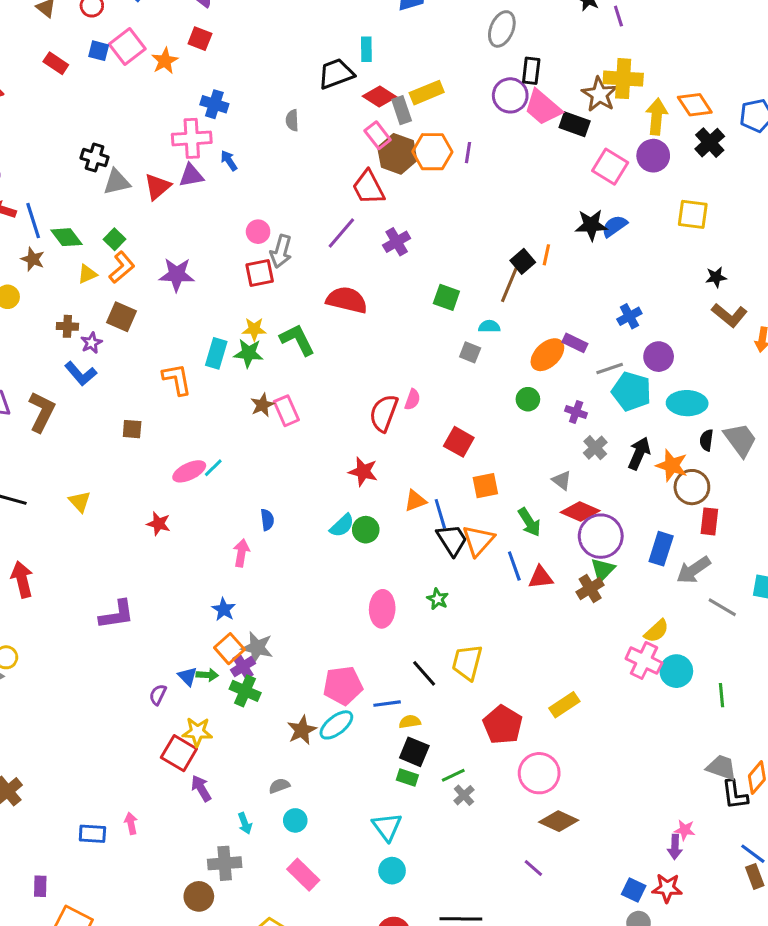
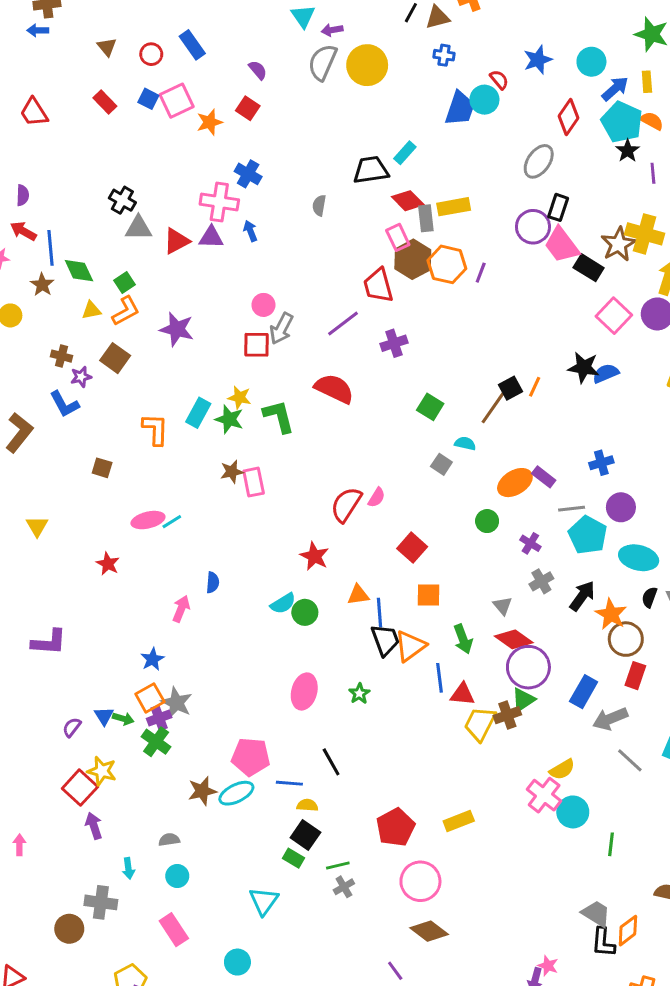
cyan rectangle: (366, 49) -> (405, 153), turned 30
yellow trapezoid: (467, 662) -> (480, 724), moved
cyan circle: (392, 871) -> (237, 962), moved

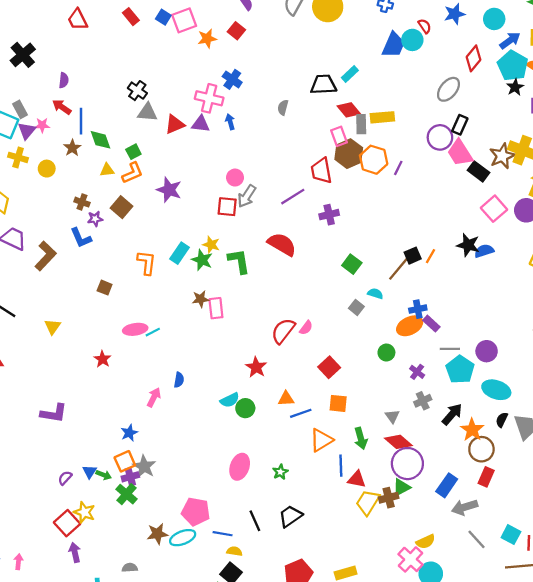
blue cross: (601, 463) -> (418, 309), moved
blue line: (380, 613) -> (301, 413), turned 70
black trapezoid: (385, 640) -> (290, 516), moved, turned -110

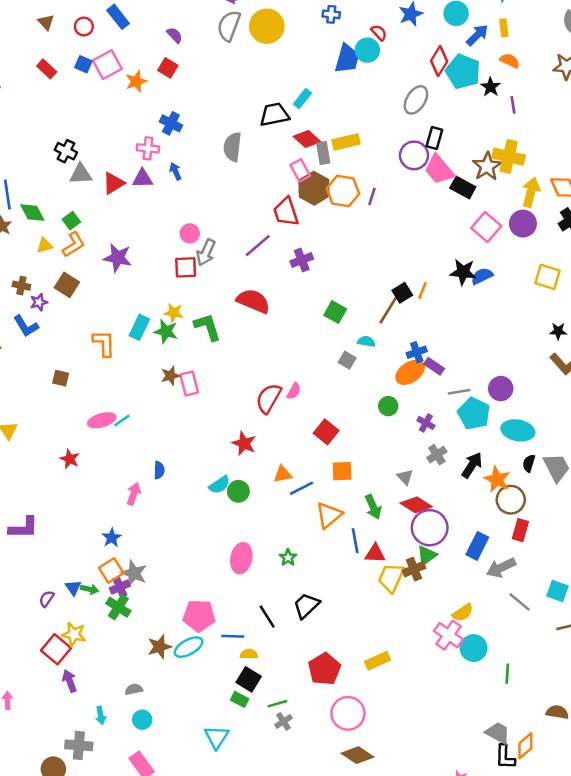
cyan pentagon: (513, 66) -> (463, 71), moved
pink cross: (209, 98) -> (148, 148), size x0.7
gray semicircle: (283, 107) -> (232, 147), size x1.6

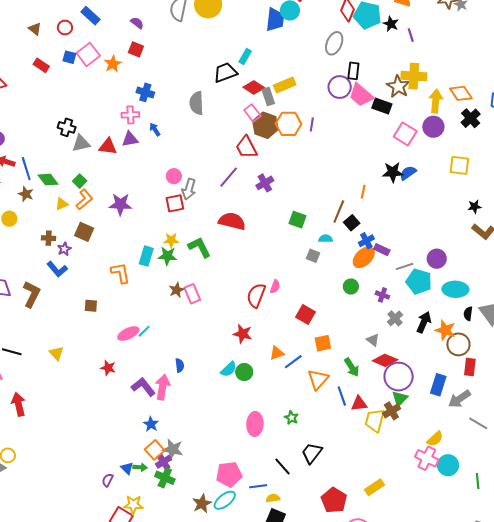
red triangle: (113, 183) -> (108, 147), turned 48
black square: (402, 293) -> (352, 223), moved
pink arrow: (134, 494) -> (163, 387), size x1.4
purple L-shape: (23, 528) -> (143, 387), moved, turned -120

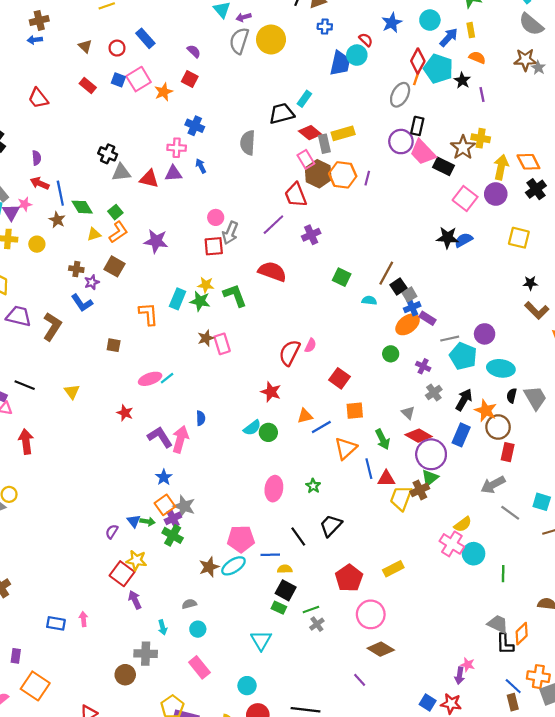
yellow cross: (414, 76) -> (481, 138), size x0.7
orange line: (363, 192) -> (416, 78), moved
gray square: (313, 256) -> (409, 294), moved, turned 32
blue rectangle: (438, 385) -> (461, 435), moved

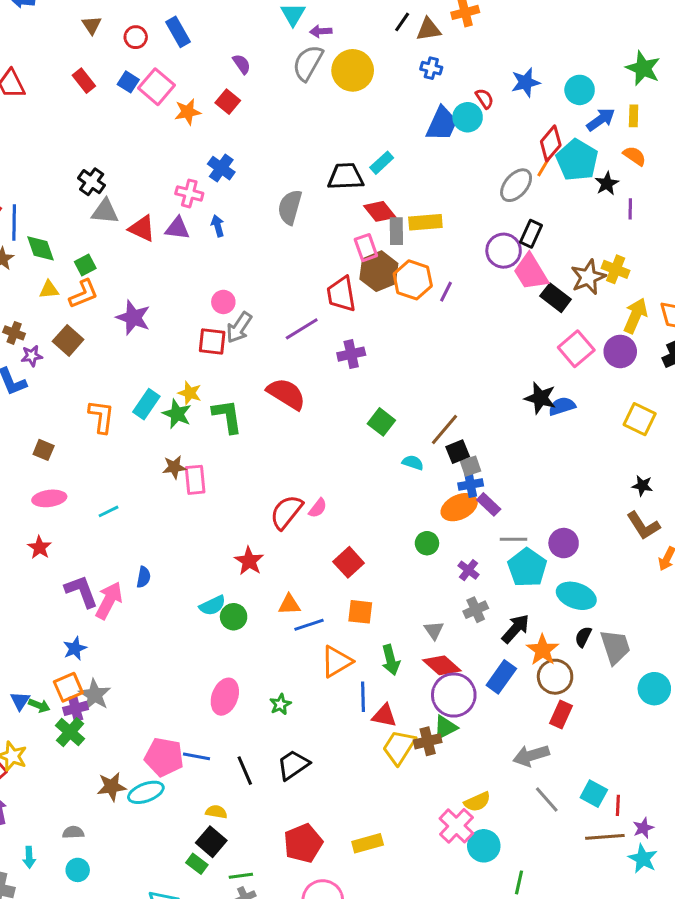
pink square: (139, 79) -> (157, 87), turned -30
pink ellipse: (150, 379) -> (49, 498), moved
blue line: (270, 555) -> (196, 756), moved

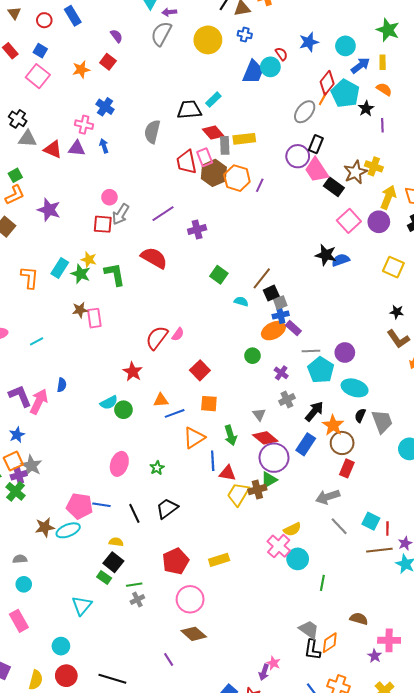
yellow circle: (353, 70) -> (208, 40), moved
pink square: (157, 87) -> (38, 76), moved
red trapezoid: (341, 294) -> (186, 162), moved

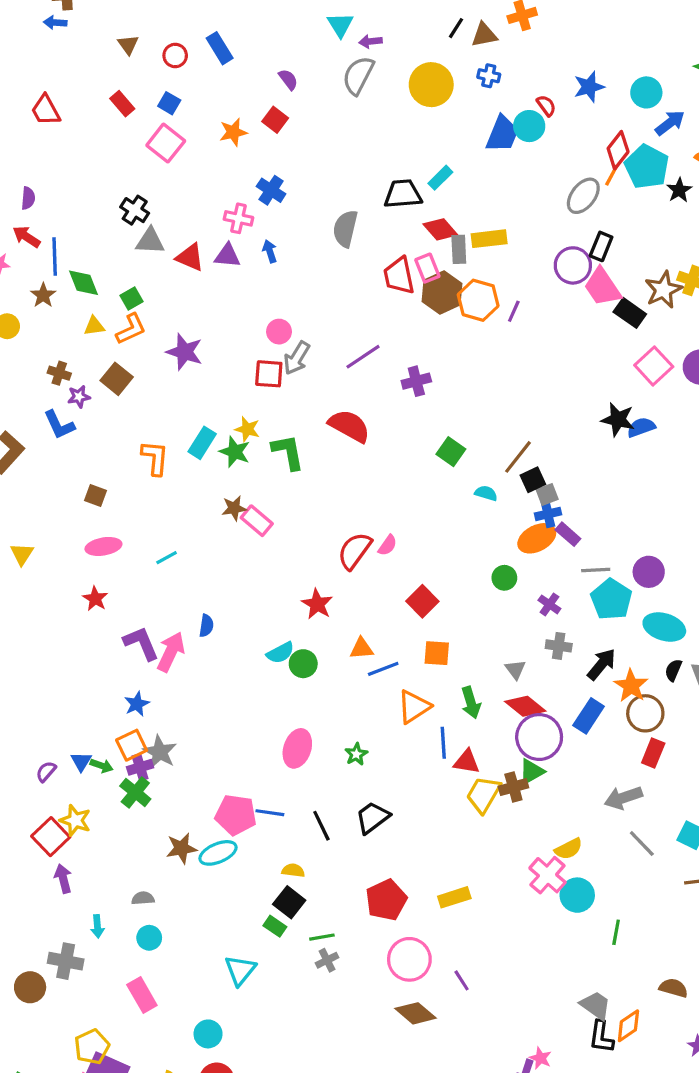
pink rectangle: (94, 318) -> (257, 521), turned -42
gray cross: (287, 399) -> (559, 646), turned 35
purple line: (169, 659) -> (462, 980), moved

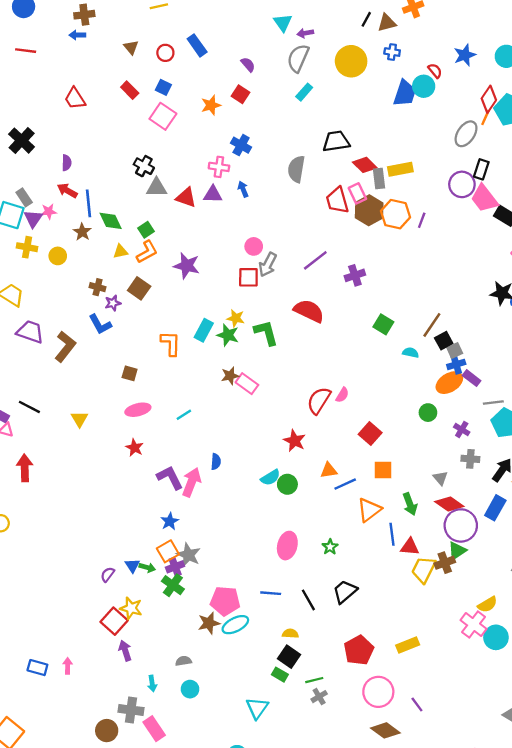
cyan rectangle: (440, 178) -> (304, 92), moved
pink pentagon: (236, 815) -> (225, 601), moved
pink rectangle: (142, 995) -> (154, 729), moved

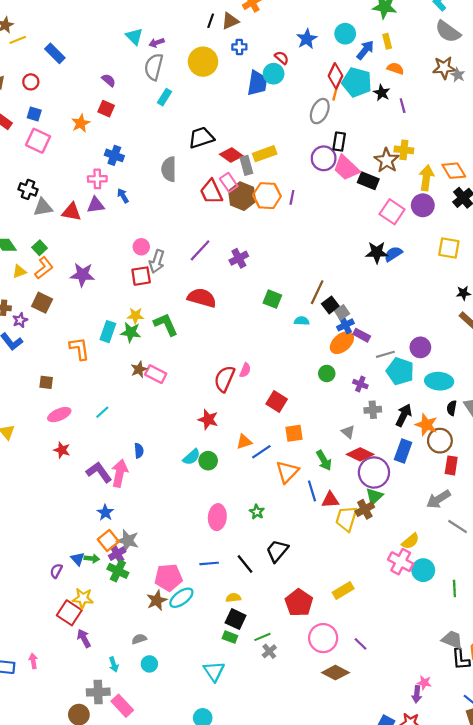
blue rectangle: (197, 45) -> (55, 53), moved

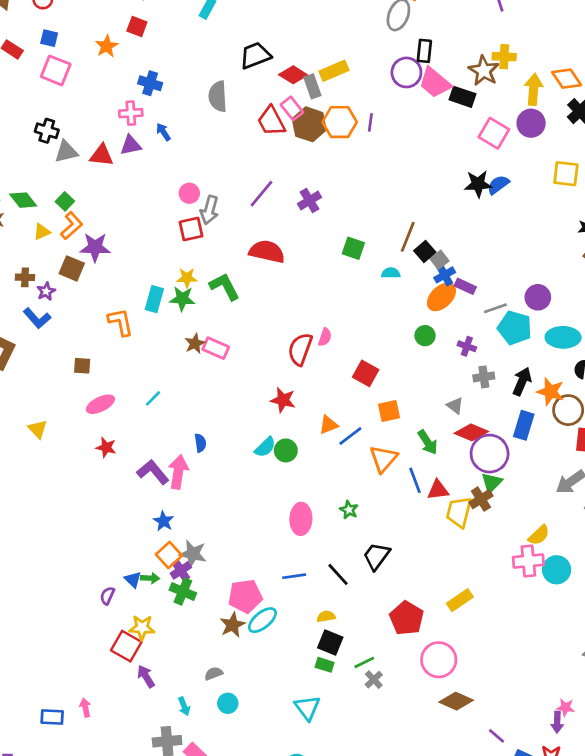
purple star: (82, 275) -> (95, 247), moved
pink cross: (401, 562) -> (528, 561), turned -30
purple line: (361, 644) -> (497, 736), moved

